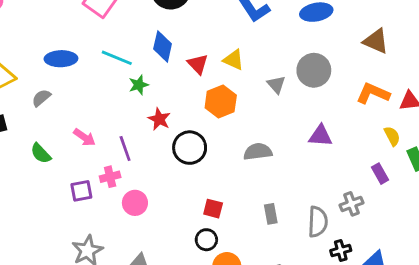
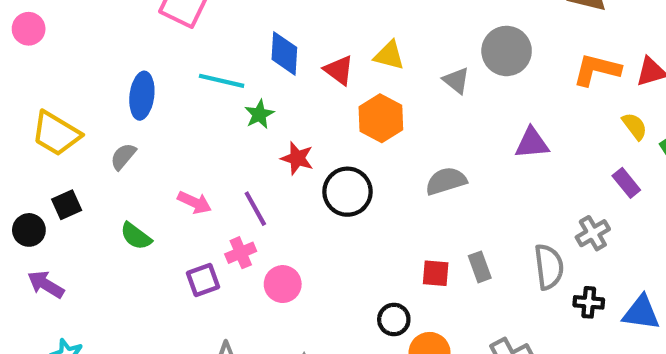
blue ellipse: (61, 59) -> (142, 96), turned -72
red square: (213, 209) -> (436, 273), moved
black cross: (341, 250) -> (589, 302), turned 30

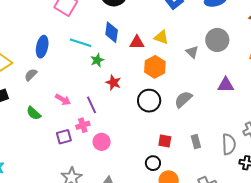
red triangle: (339, 70) -> (137, 42), turned -42
gray semicircle: (446, 181) -> (183, 99), turned -30
black circle: (347, 192) -> (149, 101), moved
red square: (436, 273) -> (165, 141), moved

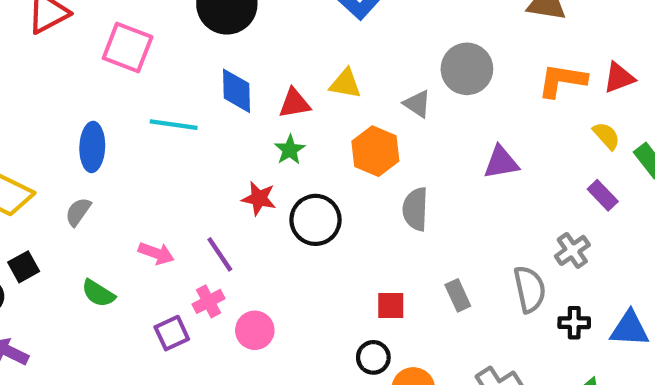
green star: (97, 60) -> (290, 150), moved
orange hexagon: (155, 67) -> (375, 151), moved
gray semicircle: (183, 99) -> (415, 209), turned -36
black circle: (149, 101) -> (315, 220), moved

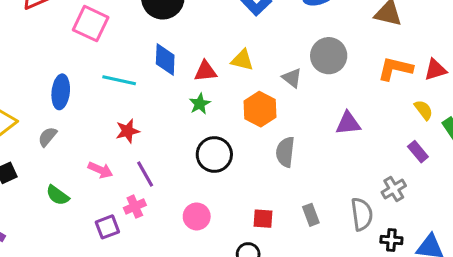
red star: (259, 198) -> (128, 131), moved, turned -30
pink circle: (255, 330) -> (197, 216), moved

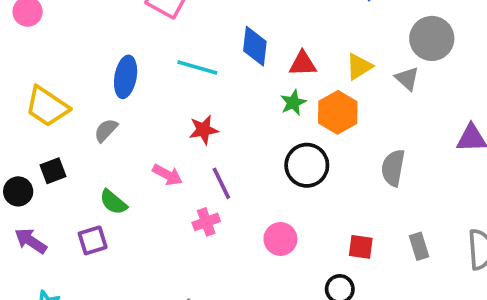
gray circle: (329, 56) -> (432, 38), moved
yellow triangle: (242, 60) -> (359, 67), moved, turned -50
orange hexagon: (260, 109) -> (338, 112), moved
purple square: (107, 227) -> (93, 240), moved

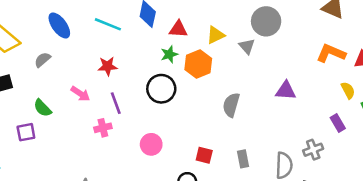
blue ellipse: (126, 77) -> (59, 25), turned -52
black circle: (307, 165) -> (161, 89), moved

